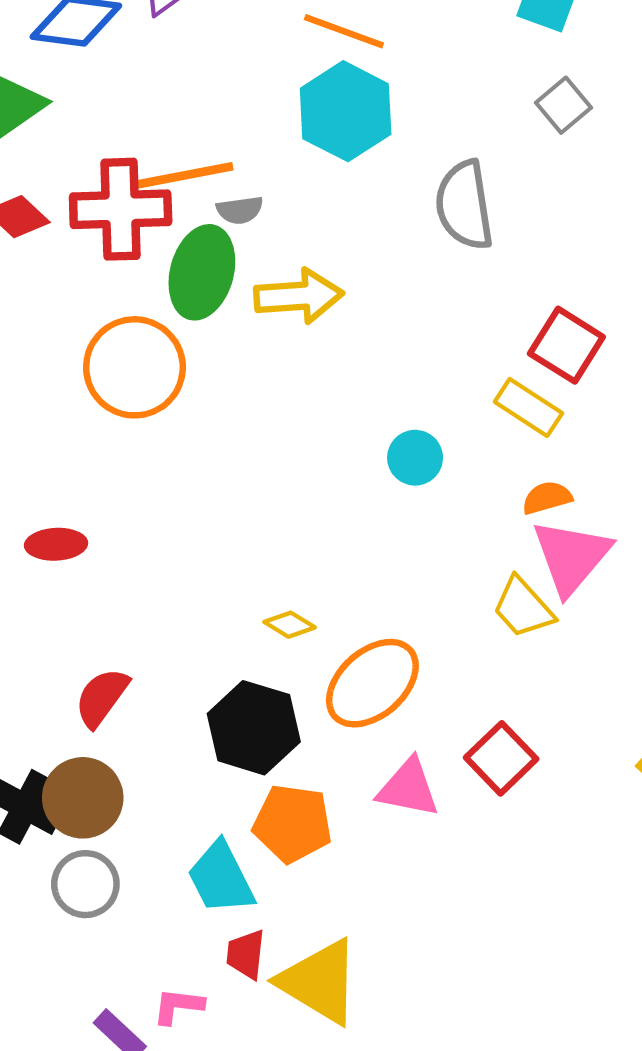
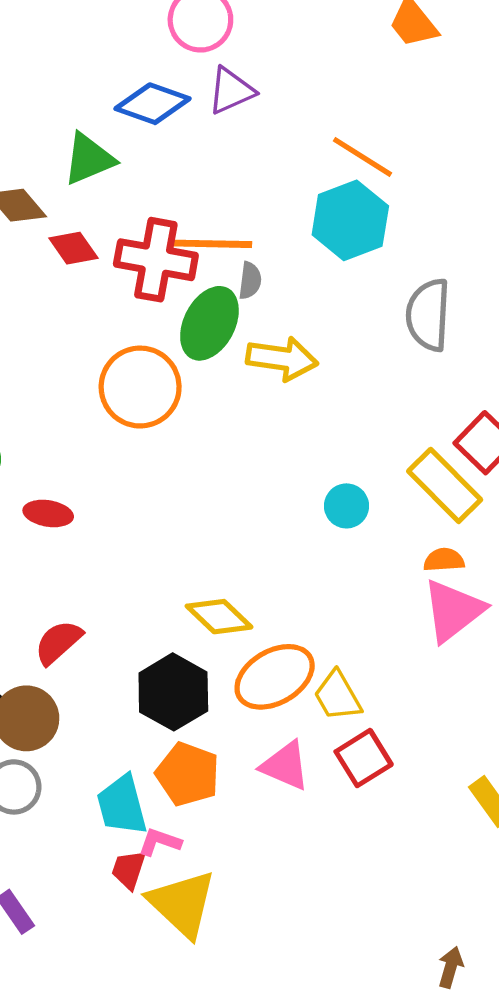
gray semicircle: (240, 210) -> (250, 281), turned -87
yellow rectangle: (528, 407) -> (445, 485), size x1.4
yellow trapezoid: (523, 608) -> (338, 696), moved
yellow diamond: (290, 625) -> (219, 617), size x1.6
pink L-shape: (178, 1006) -> (160, 842), moved

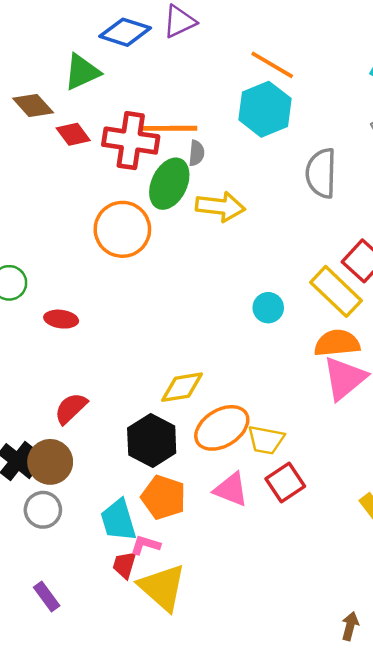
orange semicircle: (444, 560) -> (337, 343), size x1.6
yellow diamond: (219, 617) -> (182, 387), turned -51
yellow trapezoid: (338, 696) -> (266, 440), turned -48

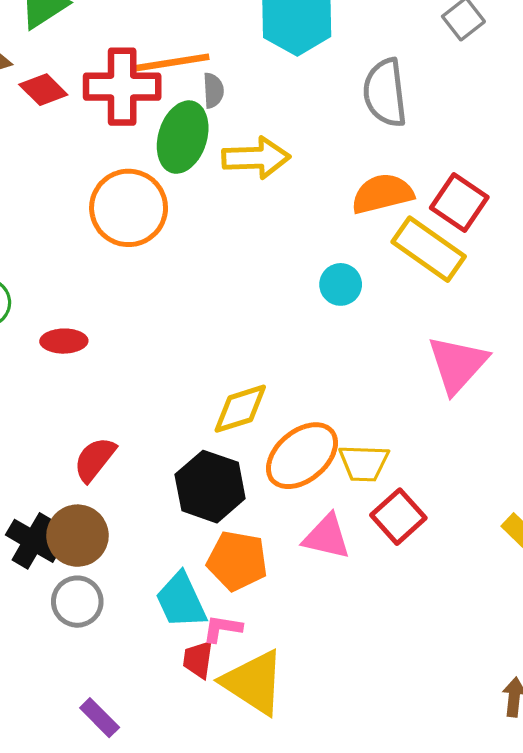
orange semicircle: (337, 343) -> (382, 194), moved

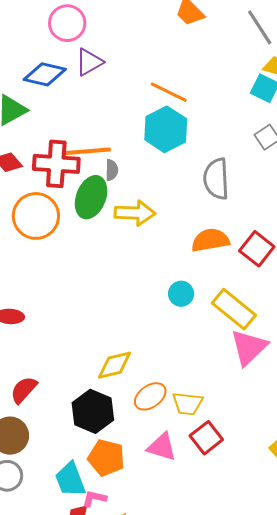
orange circle: (129, 208) -> (36, 216), moved
yellow rectangle: (429, 249) -> (234, 309), moved
orange ellipse: (302, 456) -> (150, 396), size x0.7

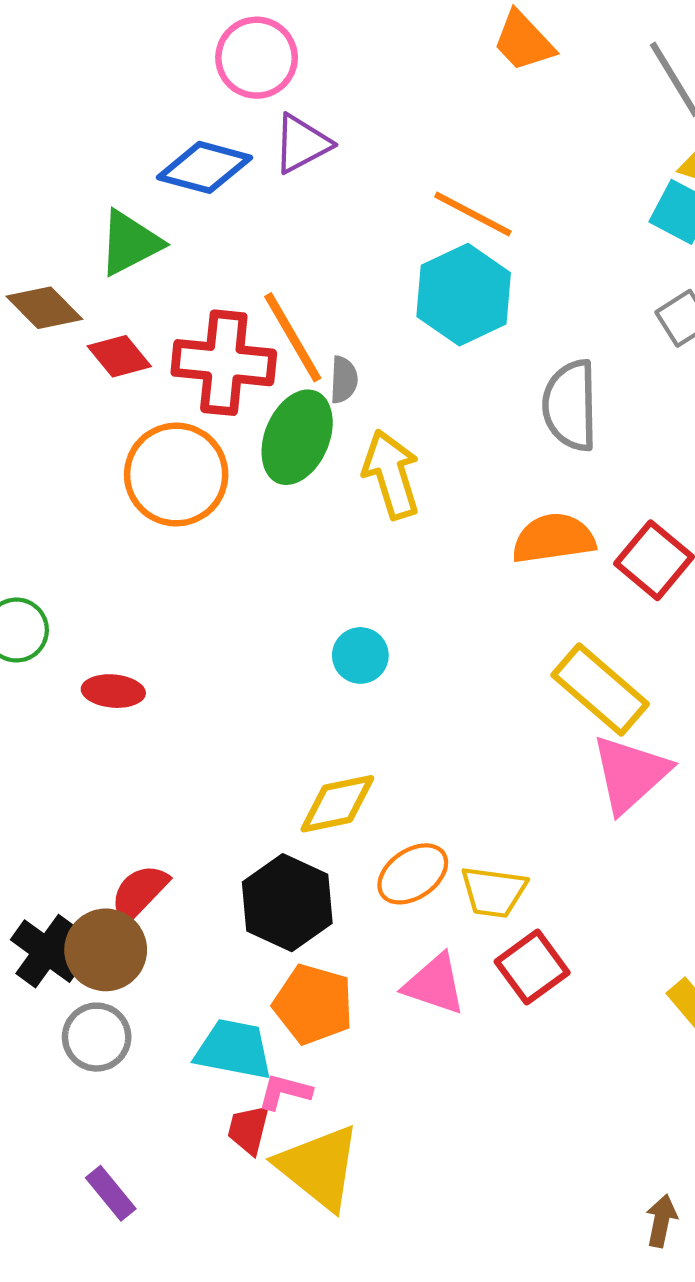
orange line: (88, 151) -> (293, 337), turned 63
yellow arrow: (135, 213) -> (391, 474), turned -111
cyan circle: (181, 294) -> (360, 655), moved
red semicircle: (24, 390) -> (139, 893), moved
cyan trapezoid: (70, 480) -> (234, 1049), turned 120

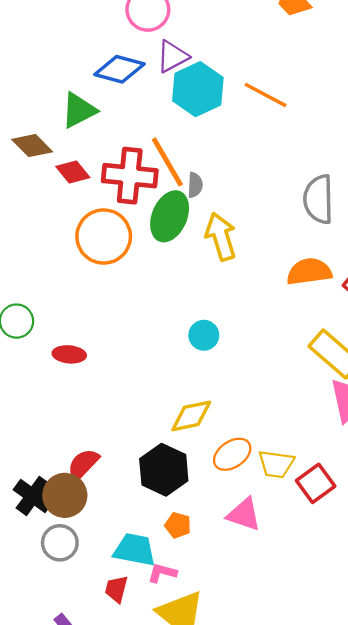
cyan hexagon: (464, 295) -> (198, 89), moved
red square: (532, 967) -> (316, 483), moved
orange pentagon: (313, 1004) -> (178, 525), size x0.6
red trapezoid: (249, 1129) -> (116, 589), moved

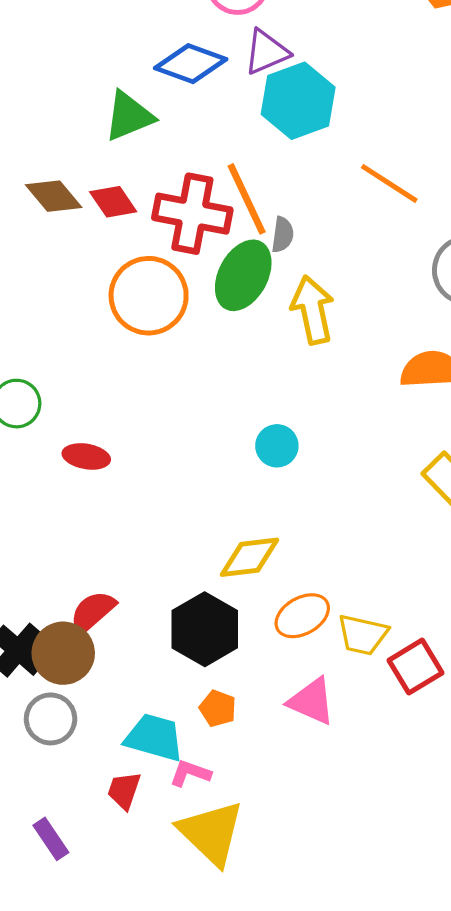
orange line: (266, 95) -> (389, 183), moved
brown diamond: (32, 146) -> (54, 196), moved

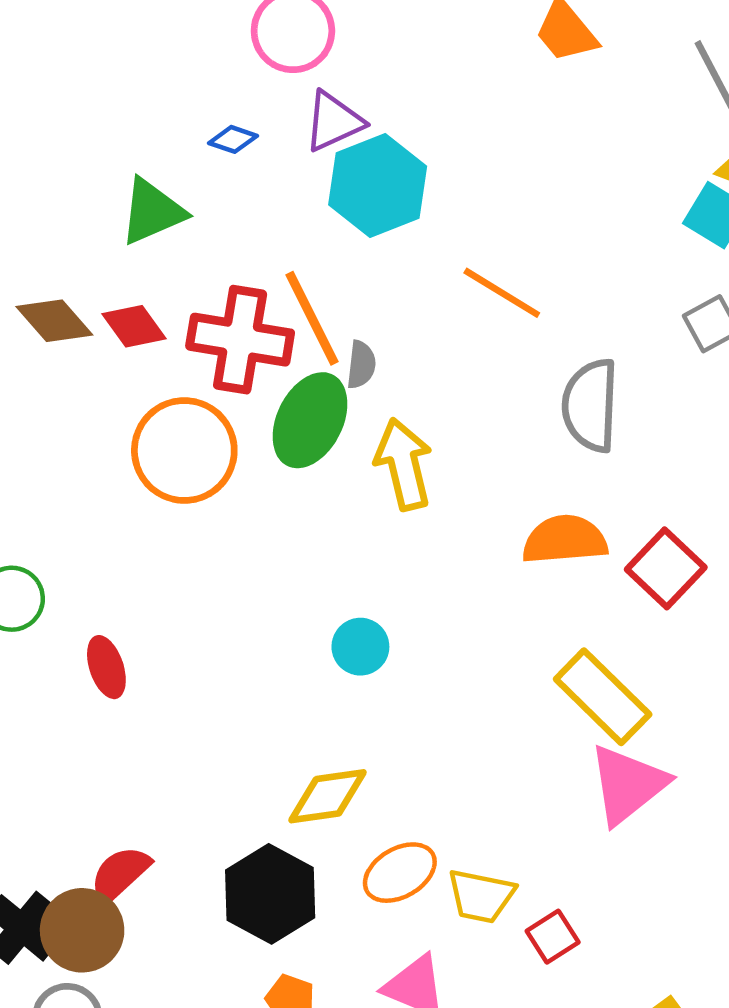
blue diamond: (191, 64) -> (233, 139), size x0.5
red ellipse: (86, 456) -> (106, 667), turned 63
red square: (415, 667) -> (553, 937), size x0.7

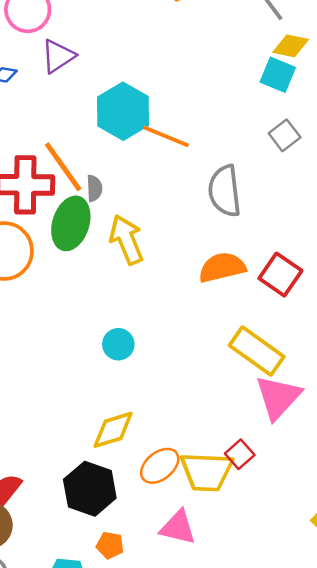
cyan hexagon: (378, 185) -> (123, 111), moved
yellow trapezoid: (481, 896) -> (207, 472), size x1.4
red square: (553, 937) -> (240, 454), moved

